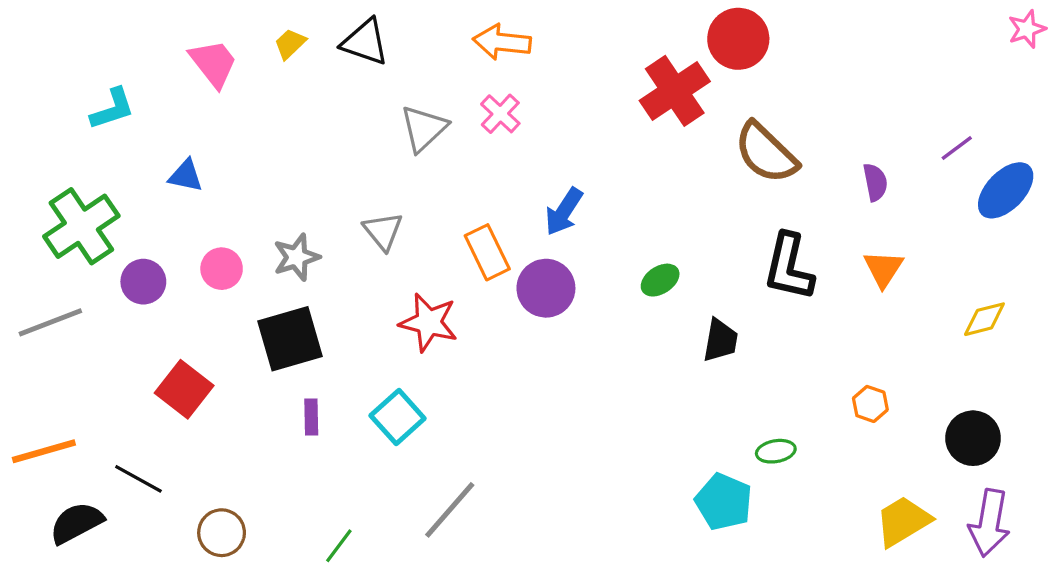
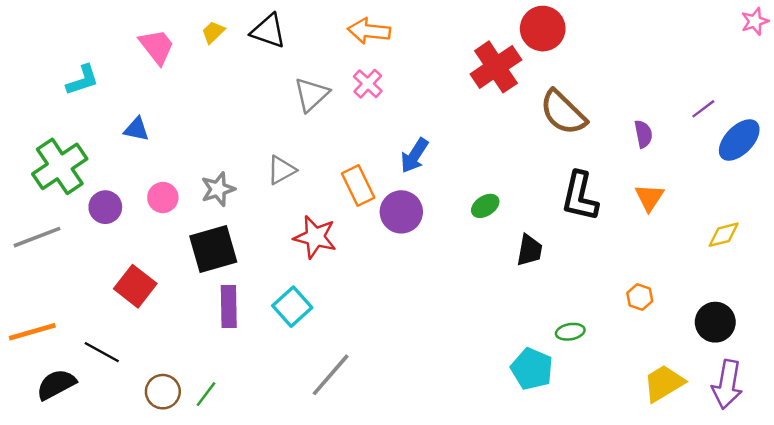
gray triangle: (383, 231) -> (281, 170), turned 40
purple rectangle: (311, 417) -> (229, 307), size x1.6
green line: (339, 546) -> (206, 394), moved

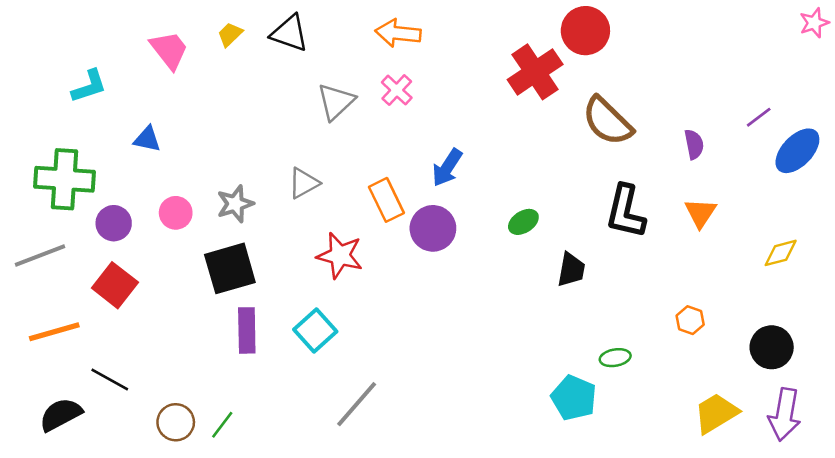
green cross: (60, 166) -> (65, 179), turned 38
red square: (135, 286) -> (115, 285), moved
orange line: (32, 332) -> (54, 332), moved

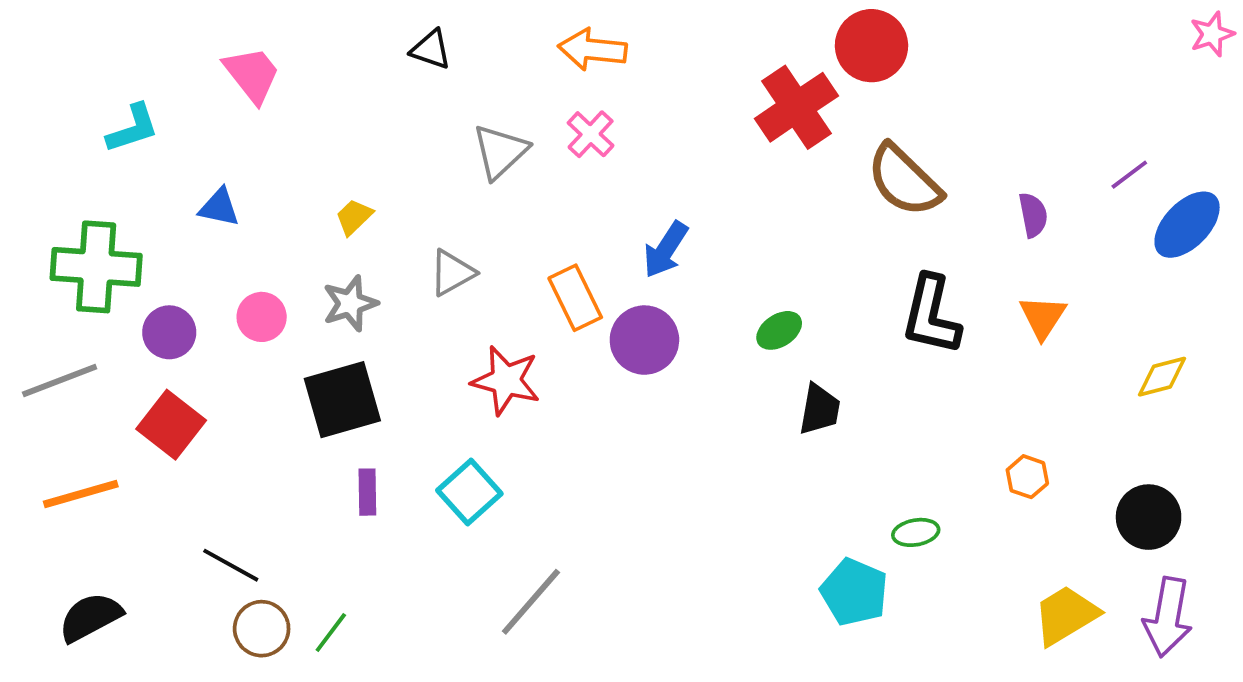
black triangle: (289, 33) -> (431, 50), size x0.7
yellow trapezoid: (230, 34) -> (354, 217), moved
black trapezoid: (571, 270) -> (820, 409), moved
purple rectangle: (247, 330) -> (367, 492), size x0.7
black line: (110, 380) -> (231, 565), moved

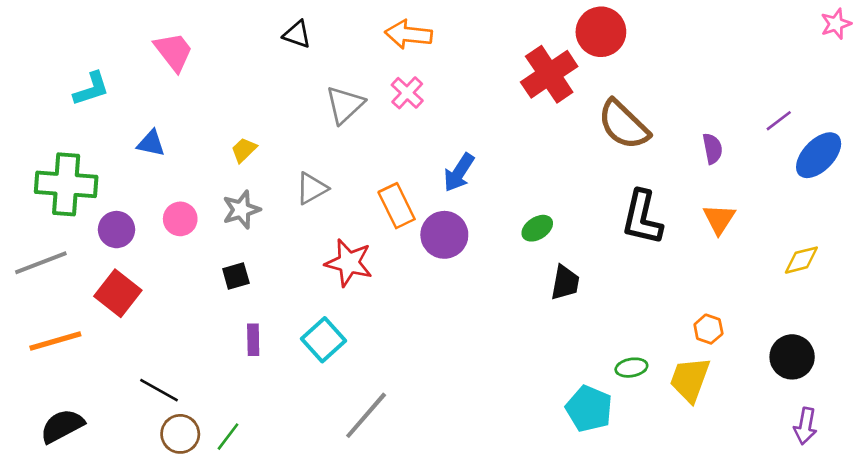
black square: (342, 400) -> (236, 276), size x0.5
yellow trapezoid: (1066, 615) -> (690, 380), moved, turned -39
purple arrow: (1168, 617) -> (805, 426), size x0.7

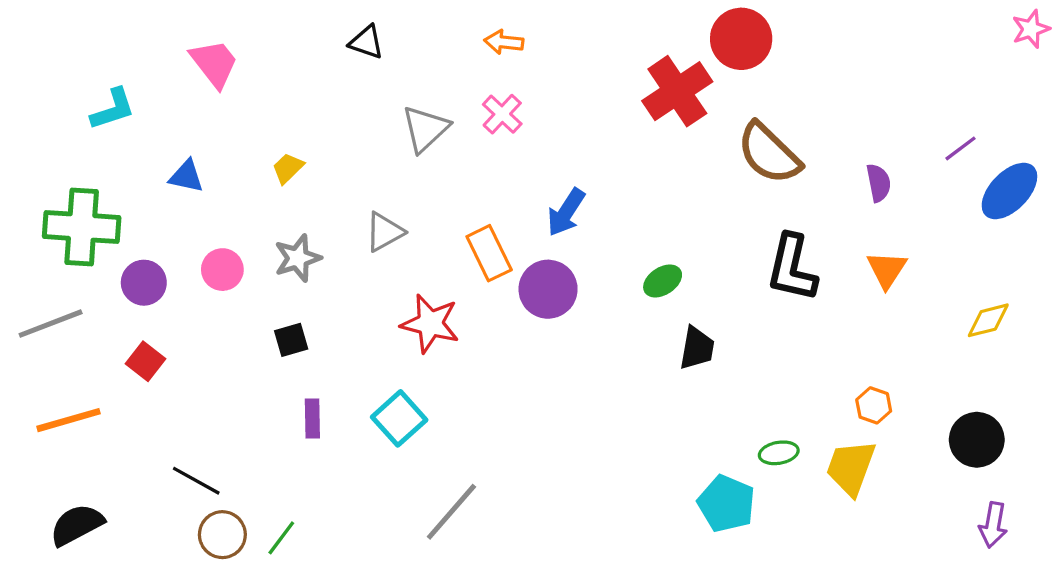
orange arrow: (408, 34) -> (504, 42), size x0.7
yellow trapezoid: (244, 150) -> (288, 168), moved
red square: (118, 293) -> (145, 361), size x0.7

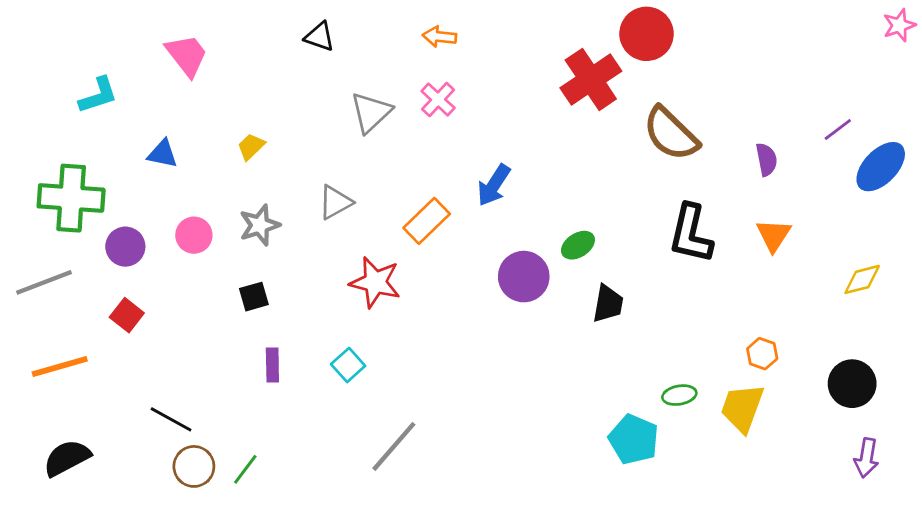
orange rectangle: (489, 253) -> (427, 221), turned 72
purple circle: (548, 289) -> (524, 277), moved
cyan square: (399, 418) -> (348, 365), size x0.7

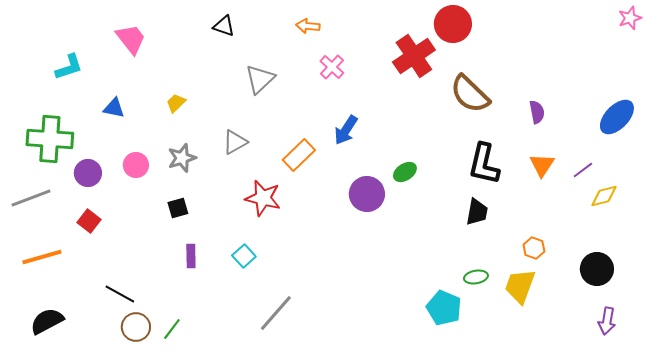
pink cross: (438, 100) -> (332, 67), moved
purple line: (838, 129) -> (583, 170), moved
black trapezoid: (608, 304) -> (477, 212), moved

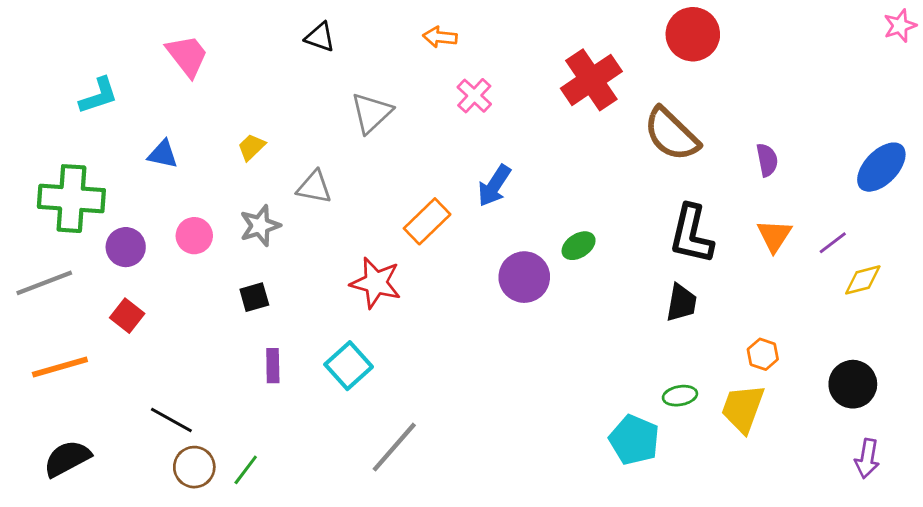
red circle: (453, 24) -> (693, 34), moved
gray triangle: (235, 142) -> (314, 187), moved, turned 40
cyan square: (244, 256) -> (349, 366), size x1.4

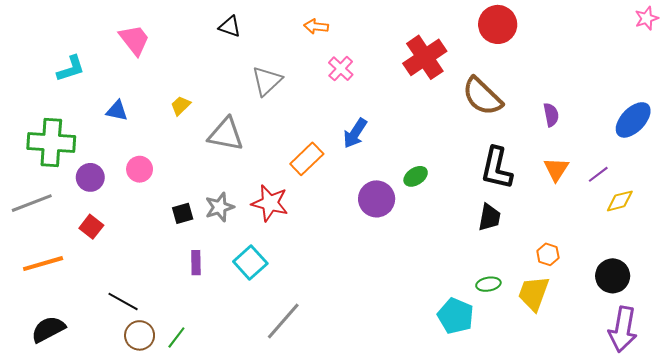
gray triangle: (314, 187) -> (226, 134), size x1.4
gray star: (260, 226) -> (220, 207), moved
purple arrow: (867, 458) -> (623, 329), size x1.6

